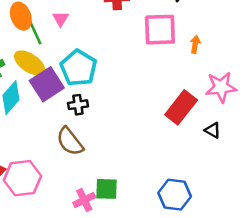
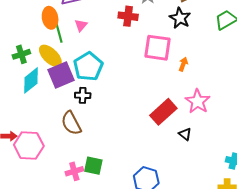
pink star: (221, 87) -> (198, 101), turned 30

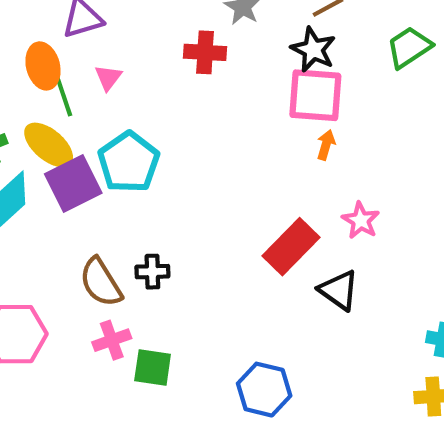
pink square: (158, 48) -> (315, 95), moved
black cross: (83, 95) -> (152, 272), moved
pink star: (198, 101) -> (361, 220), size x0.7
black triangle: (185, 134) -> (339, 290), size x1.5
pink cross: (74, 171) -> (112, 340), moved

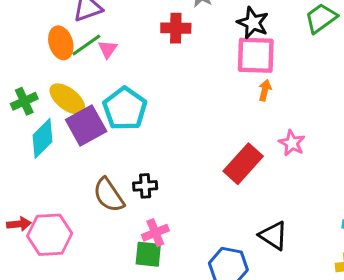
green line: (63, 94) -> (86, 45), moved, turned 76
black triangle: (339, 290) -> (273, 236), moved
pink cross: (112, 340) -> (155, 233), moved

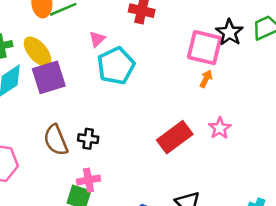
black star: (253, 23) -> (229, 32), moved
pink triangle: (108, 49) -> (97, 39), moved
cyan pentagon: (125, 109) -> (116, 66), moved

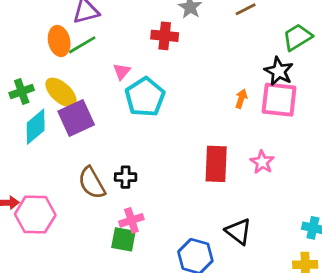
black star: (229, 32) -> (279, 71), moved
pink square: (205, 48) -> (279, 100), moved
pink star: (220, 128) -> (262, 162), moved
red rectangle: (175, 137) -> (216, 164), turned -44

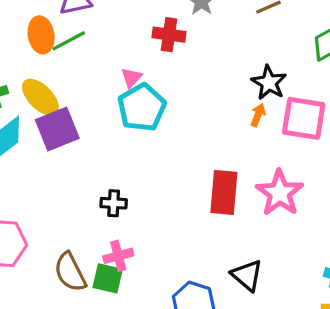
pink triangle: (122, 71) -> (131, 78), moved
black star: (279, 71) -> (269, 83), moved
pink star: (262, 162) -> (280, 193), size x1.6
brown semicircle: (92, 183) -> (70, 272), moved

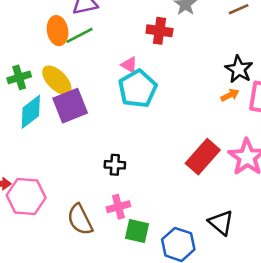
pink triangle: (131, 78) -> (129, 65), turned -42
orange arrow: (258, 115) -> (230, 95), turned 42
red rectangle: (224, 192) -> (203, 157), turned 36
green square: (108, 278) -> (137, 231), moved

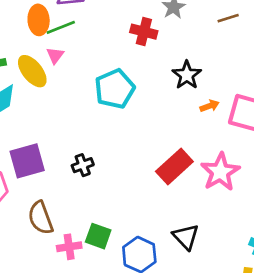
pink triangle: (129, 65) -> (55, 55), moved, turned 30
black star: (239, 69) -> (187, 75), moved
purple square: (70, 106) -> (27, 161), moved
black cross: (115, 165) -> (83, 165), turned -30
pink cross: (118, 207) -> (69, 247), moved

